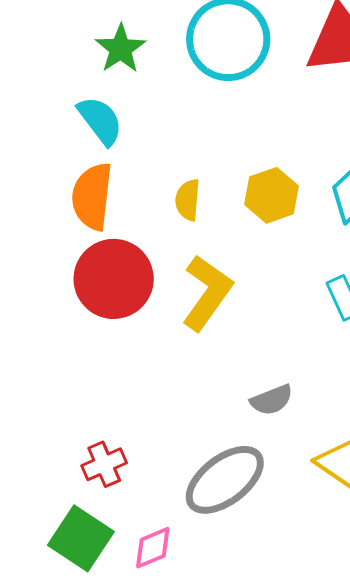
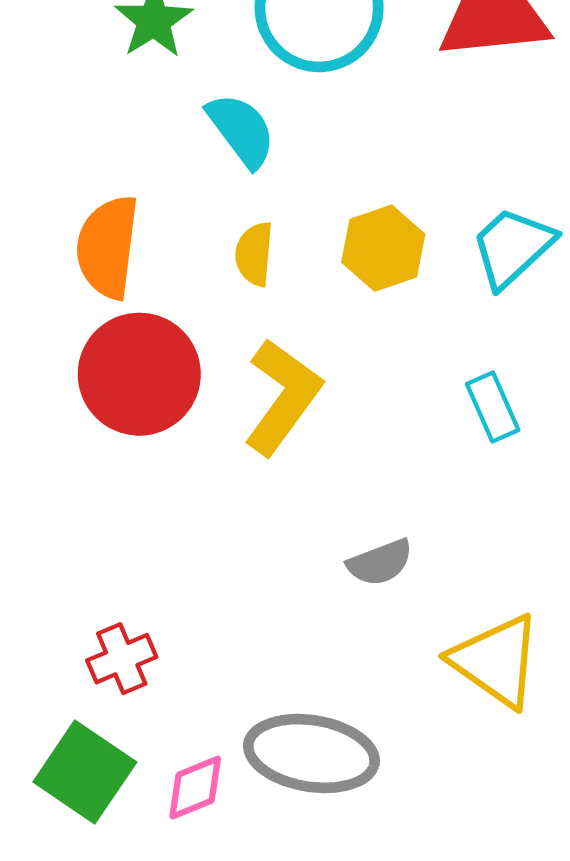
cyan semicircle: (100, 121) -> (241, 130), moved
gray ellipse: (225, 480) -> (311, 753), moved, turned 46

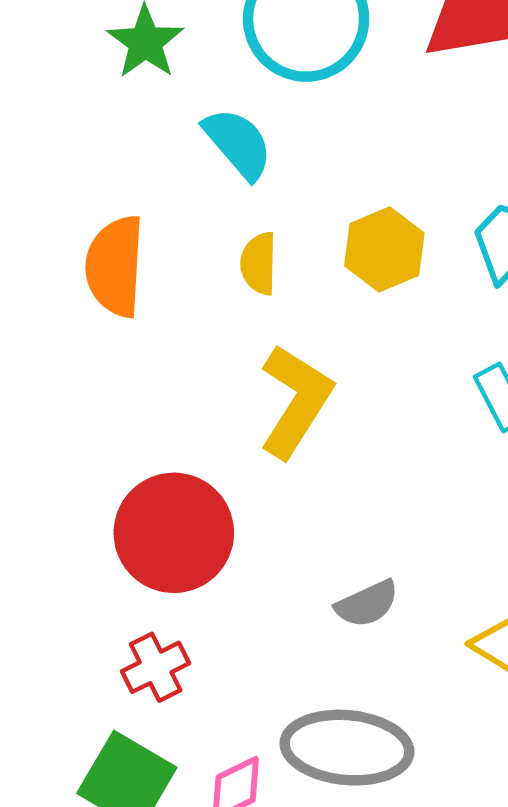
red circle: (139, 374) -> (174, 533), moved
gray semicircle: (380, 563) -> (367, 604), moved

